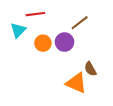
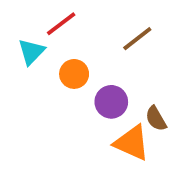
red line: (35, 14) -> (61, 24), turned -30
purple circle: (64, 42) -> (111, 102), moved

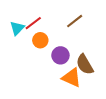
red line: (61, 24) -> (33, 23), moved
brown semicircle: (156, 119) -> (85, 64), size x1.5

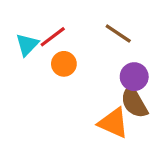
brown line: (75, 21) -> (118, 34), turned 72
purple circle: (60, 55) -> (134, 77), moved

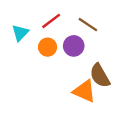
red line: (53, 37) -> (51, 21), moved
purple circle: (134, 77) -> (74, 46), moved

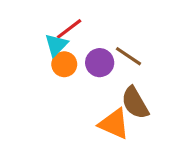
brown line: (88, 25) -> (129, 56), moved
cyan triangle: (20, 33) -> (56, 45), moved

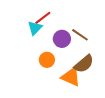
orange circle: (64, 64) -> (47, 60), moved
brown semicircle: (135, 103) -> (84, 64), turned -100

